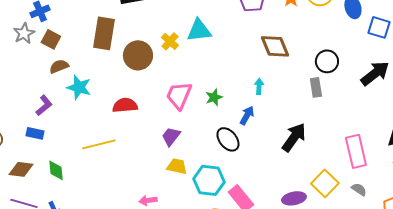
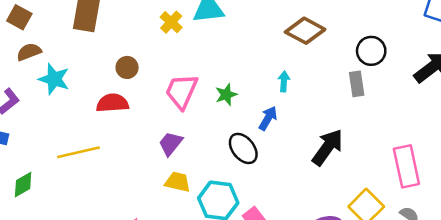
brown diamond: (275, 46) -> (305, 31), turned -40
brown circle: (138, 55) -> (127, 67), moved, size x0.6
green diamond: (56, 170) -> (23, 185), turned 65

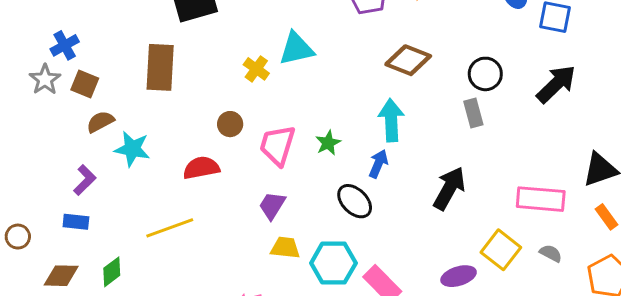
brown circle: (127, 67) -> (230, 124), moved
cyan arrow: (284, 81) -> (391, 120), size x1.8
pink rectangle: (406, 166) -> (541, 199), turned -66

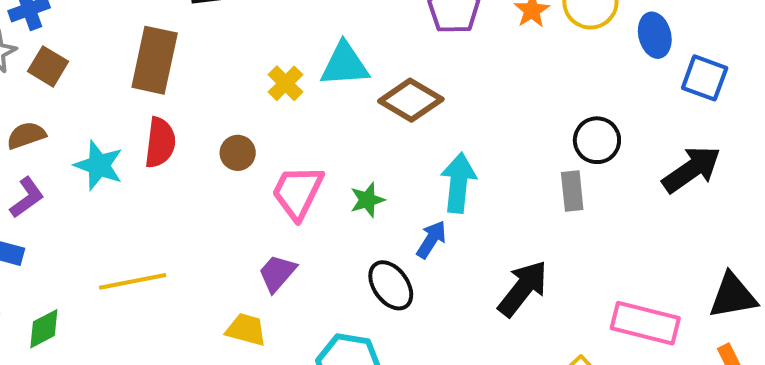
brown diamond: (408, 60) -> (411, 100), moved
brown semicircle: (100, 122) -> (26, 135), moved
red semicircle: (201, 168) -> (160, 143), moved, turned 99
yellow trapezoid: (285, 248) -> (246, 330), moved

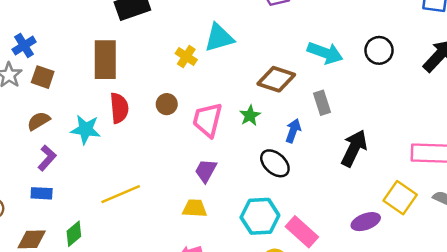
brown diamond: (411, 100) -> (276, 79), moved
cyan arrow: (458, 183) -> (325, 53), moved, turned 116
gray rectangle: (572, 191) -> (322, 103), moved

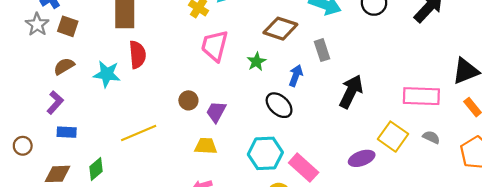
brown circle: (167, 104) -> (188, 100), moved
pink trapezoid: (207, 120) -> (215, 46), moved
purple L-shape: (47, 158) -> (55, 102), moved

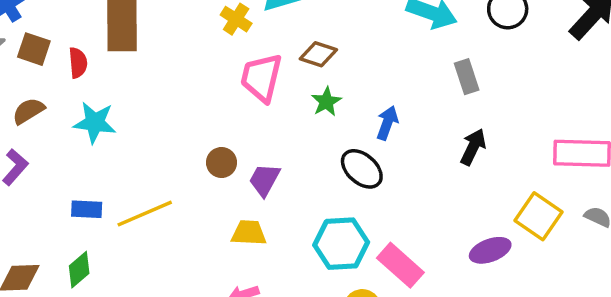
brown diamond: (280, 29) -> (318, 54), moved, size x0.7
gray rectangle: (322, 50) -> (467, 77), moved
red semicircle: (137, 55) -> (78, 63), moved, size x0.7
black arrow: (351, 92) -> (473, 147), size x0.7
blue rectangle: (67, 132) -> (87, 209), moved

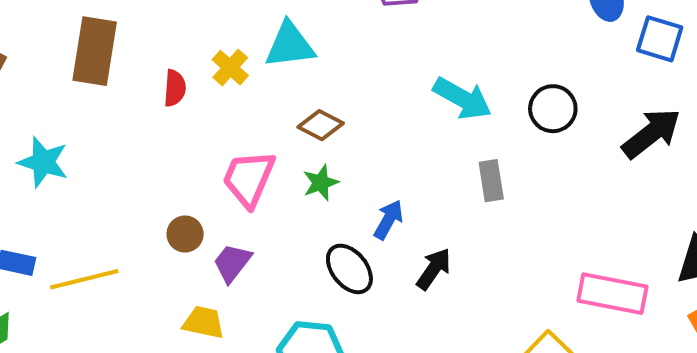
red semicircle: (78, 63) -> (175, 88), moved
pink trapezoid: (261, 78) -> (249, 179), moved
black arrow: (473, 147) -> (434, 269), moved

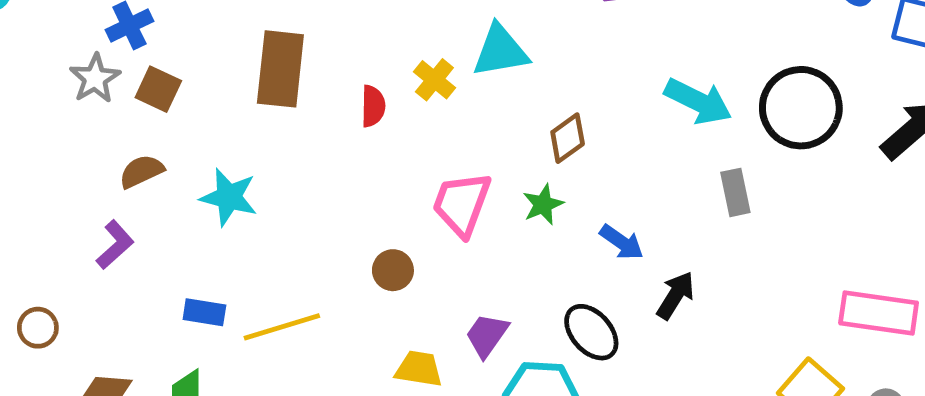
black circle: (553, 109) -> (801, 108), size x1.5
brown diamond: (321, 125) -> (568, 138), moved, turned -60
blue arrow: (388, 220) -> (622, 242), turned 99
purple trapezoid: (232, 263) -> (487, 335), moved
black ellipse: (349, 269) -> (591, 332), moved

